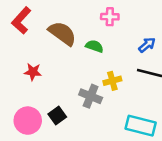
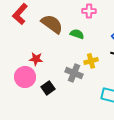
red star: (33, 72) -> (36, 59), moved
pink circle: (28, 121) -> (25, 77), moved

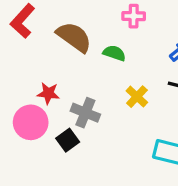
yellow cross: (91, 61) -> (137, 97), turned -32
gray cross: (74, 73) -> (85, 113), moved

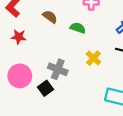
brown semicircle: (74, 37) -> (50, 17), size x0.6
red star: (48, 93) -> (19, 37), moved

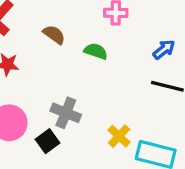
yellow cross: (93, 58) -> (119, 136), moved

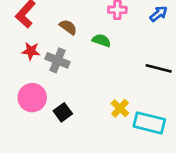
blue arrow: (164, 50) -> (159, 14), moved
gray cross: (66, 113) -> (57, 60), moved

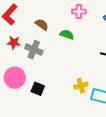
yellow cross: (120, 108) -> (81, 86), turned 32
black square: (63, 112) -> (38, 89), turned -32

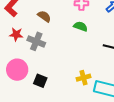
green semicircle: (67, 35) -> (80, 26), moved

